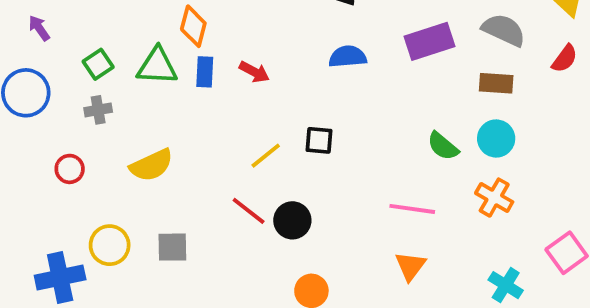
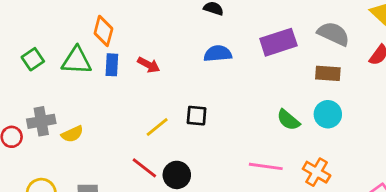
gray cross: (98, 110) -> (41, 121), moved, size x1.4
yellow semicircle: (151, 165) -> (72, 134), size x0.7
orange cross: (494, 198) -> (317, 172), moved

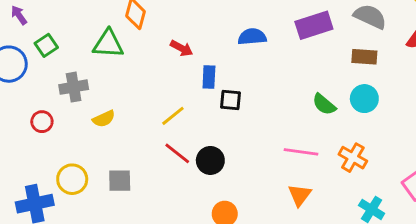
green square: (33, 59) -> (46, 45), moved
blue rectangle: (112, 65) -> (209, 77), moved
gray cross: (41, 121) -> (74, 87), moved
yellow line: (157, 127) -> (173, 116), moved

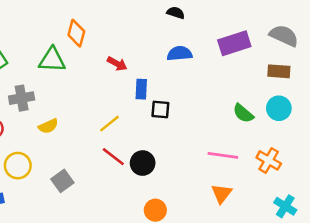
yellow circle: (72, 179) -> (18, 166), moved
gray square: (120, 181) -> (62, 181), turned -35

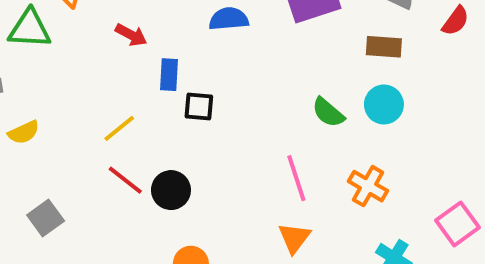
pink line: (223, 155) -> (296, 178), turned 64

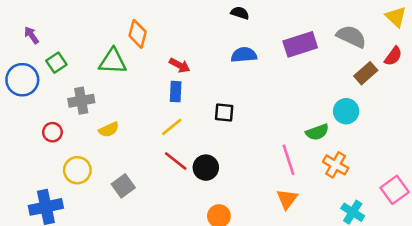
brown rectangle: (384, 47) -> (366, 73), moved, turned -45
blue rectangle: (169, 75) -> (176, 92), moved
green semicircle: (328, 112) -> (317, 132), moved, turned -60

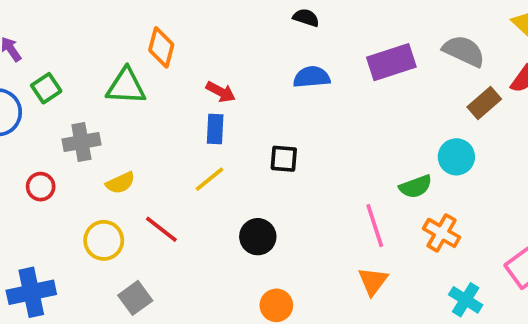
red line: (176, 161) -> (161, 229), moved
yellow circle: (77, 170) -> (104, 240), moved
gray square: (123, 186) -> (135, 298), moved

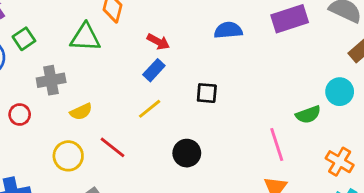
blue rectangle: (215, 129) -> (154, 70), turned 40
orange cross: (442, 233) -> (340, 162), moved

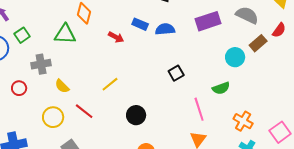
blue rectangle: (154, 70) -> (140, 24), moved, turned 70
cyan circle: (340, 92) -> (235, 57), moved
black square: (207, 93) -> (176, 73), moved, turned -35
yellow semicircle: (81, 112) -> (62, 86), turned 70

